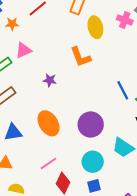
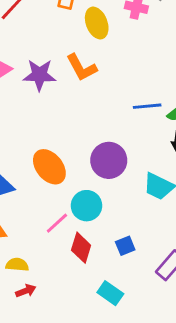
purple star: (50, 80) -> (39, 75), moved, size x1.6
blue line: (123, 90) -> (147, 106), turned -60
cyan circle: (93, 162) -> (87, 206), moved

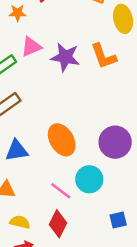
pink line: (57, 223) -> (61, 191), turned 70
red diamond: (81, 248) -> (58, 224), moved

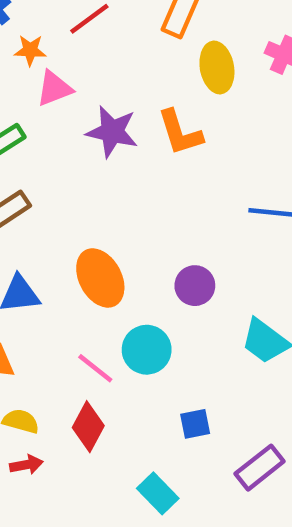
pink triangle: (31, 47) -> (54, 88), moved
purple circle: (115, 142) -> (195, 286), size x0.7

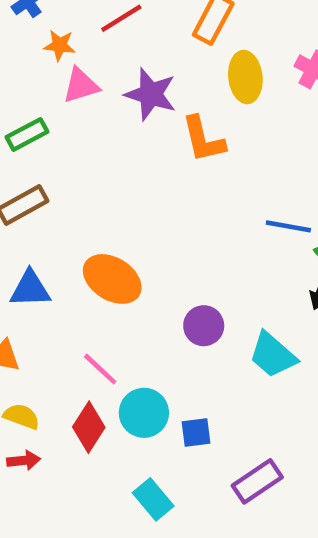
purple star: (112, 132) -> (151, 94), moved
orange ellipse: (100, 278) -> (112, 279), turned -34
purple circle: (195, 286) -> (204, 326), moved
cyan circle: (147, 350) -> (144, 413), moved

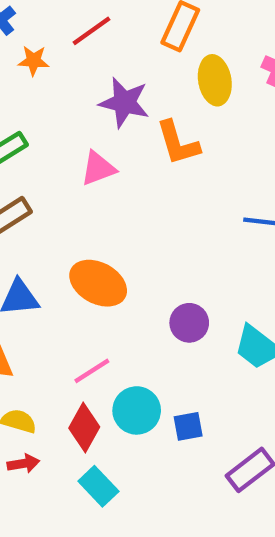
pink triangle: (81, 85) -> (98, 168), moved
pink line: (100, 369) -> (92, 371), turned -72
cyan rectangle: (153, 499) -> (98, 486), moved

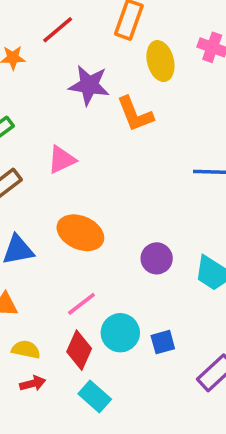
pink triangle: (98, 168) -> (62, 160), moved

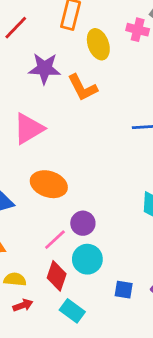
pink triangle: (62, 160) -> (29, 129), size x1.4
purple circle: (157, 258) -> (83, 223), moved
blue square: (163, 342) -> (124, 290), moved, turned 30

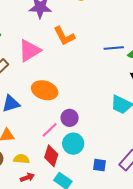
orange L-shape: (82, 88) -> (64, 36), moved

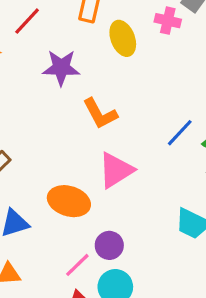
blue line: (114, 48) -> (180, 133), turned -42
pink triangle: (30, 51) -> (116, 170), moved

